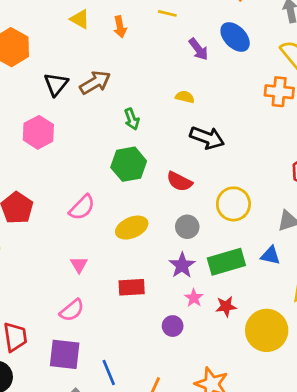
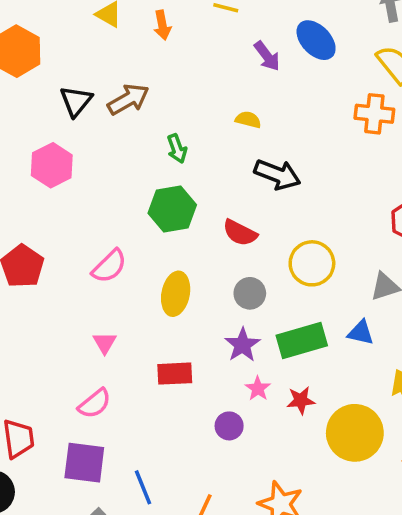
yellow ellipse: (132, 228) -> (176, 294), turned -56

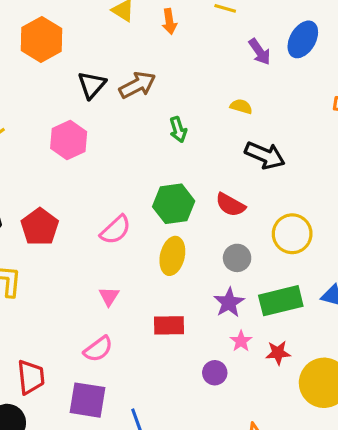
blue ellipse: (316, 40) -> (303, 39), turned 72
green hexagon: (172, 209) -> (174, 204), moved

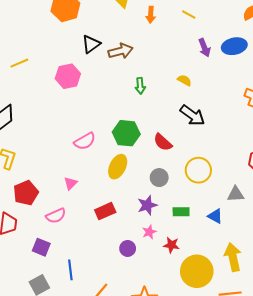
blue ellipse: (303, 39) -> (234, 46), turned 35
red pentagon: (40, 227) -> (26, 193), moved
green rectangle: (281, 301) -> (181, 212), size x0.6
red rectangle: (169, 325) -> (105, 211), turned -36
purple square: (87, 400) -> (41, 247), size x0.7

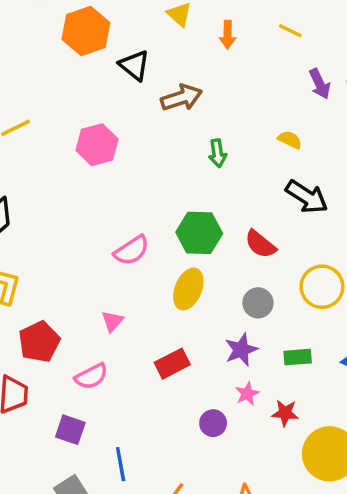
black triangle: (91, 44) -> (134, 65), moved, turned -42

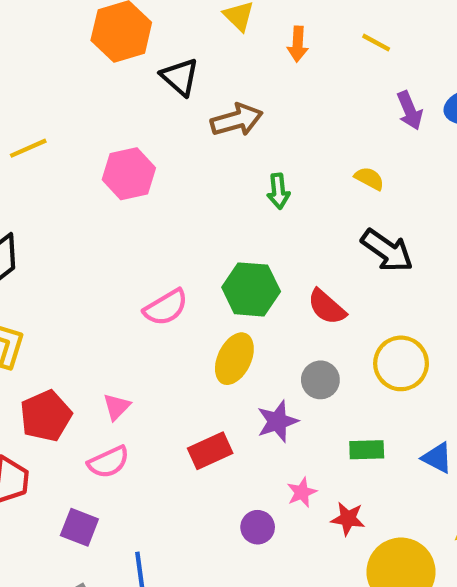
pink triangle: (112, 321) -> (117, 407), moved
purple star: (241, 350) -> (277, 421), moved

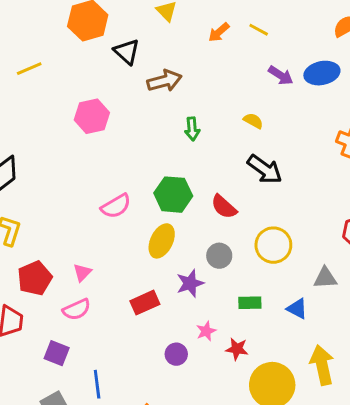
orange arrow: (298, 44) -> (219, 32), moved, turned 45
purple arrow: (410, 110) -> (281, 75), turned -35
yellow line: (28, 148) -> (29, 69), moved

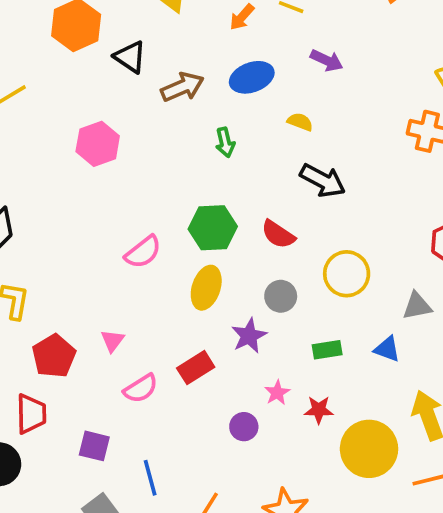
blue ellipse: (322, 73) -> (252, 77), moved
pink semicircle: (77, 310) -> (141, 388), moved

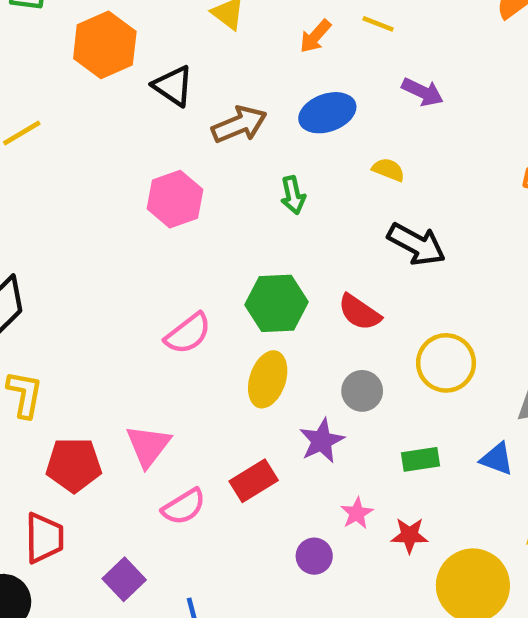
pink hexagon: (98, 144) -> (175, 199), moved
pink triangle: (112, 341) -> (148, 446), size x1.5
red pentagon: (54, 356) -> (74, 465), turned 30
purple square: (94, 446) -> (124, 579), turned 32

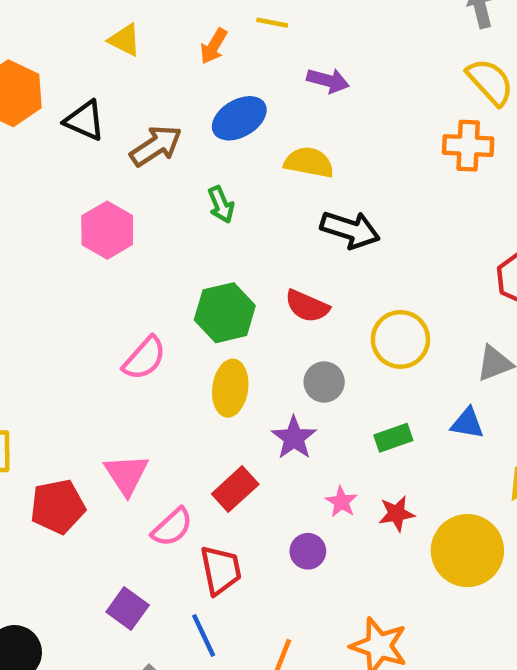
yellow semicircle: (388, 170) -> (309, 162), size x1.5
red trapezoid: (44, 538) -> (221, 570), moved

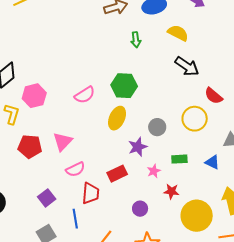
pink hexagon: (107, 230) -> (34, 96), moved
red semicircle: (307, 306) -> (214, 96), moved
red rectangle: (235, 489) -> (117, 174), moved
pink star: (341, 502) -> (154, 171), moved
purple circle: (308, 551) -> (140, 209), moved

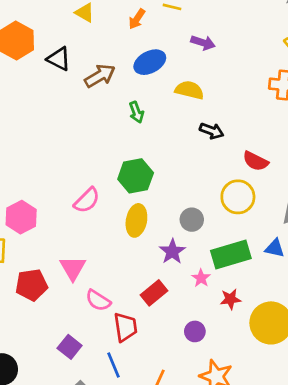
black arrow: (187, 66) -> (212, 131), size x0.7
green rectangle: (179, 159) -> (231, 254), size x1.8
pink semicircle: (75, 169) -> (98, 300), turned 72

